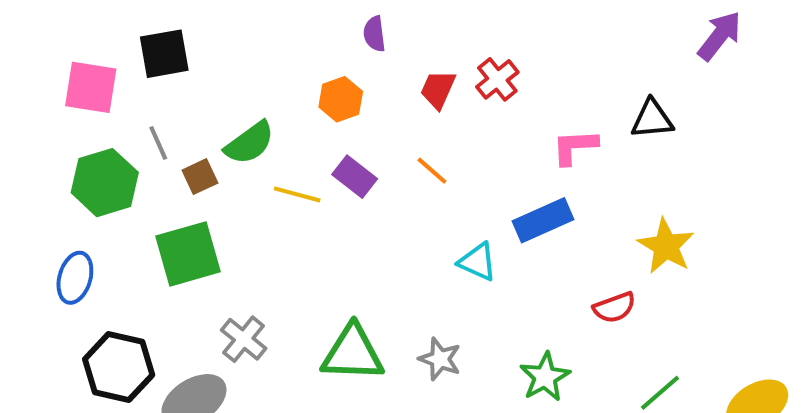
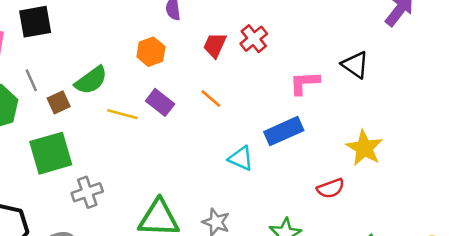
black triangle: (652, 119) -> (355, 65), turned 40
gray cross: (244, 339) -> (87, 192), moved, turned 32

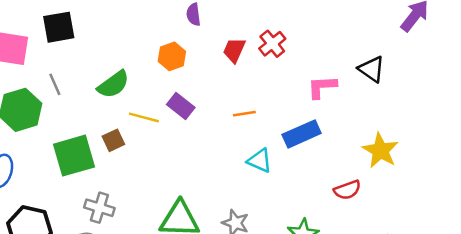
orange line: (211, 99) -> (244, 114), moved, turned -50
brown square: (59, 102) -> (113, 140), moved
gray cross: (87, 192) -> (99, 208), moved, turned 36

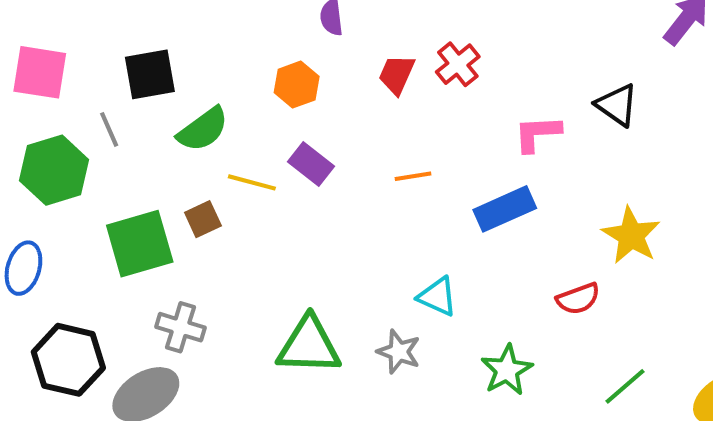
black square: (59, 27) -> (150, 74), moved
cyan triangle: (260, 161) -> (437, 297), moved

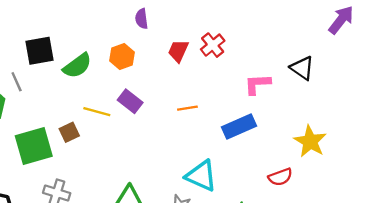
green semicircle: (203, 129) -> (77, 66), moved
cyan triangle: (437, 297) -> (201, 176), size x1.4

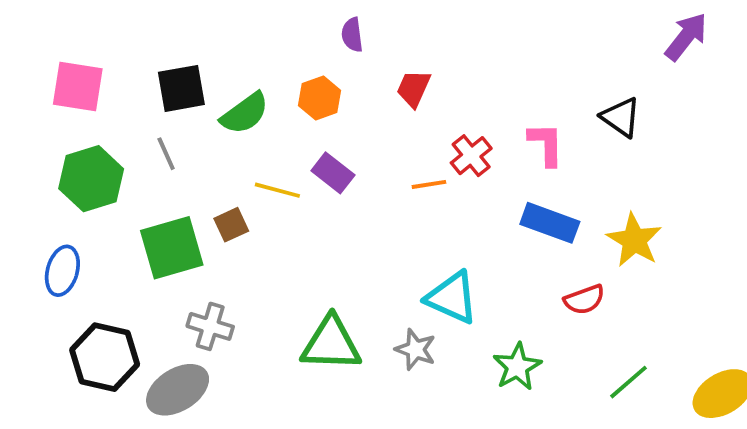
red cross: (213, 45) -> (471, 156), moved
gray line: (17, 82) -> (166, 154), moved
pink L-shape: (257, 84) -> (546, 144), turned 92
blue rectangle: (239, 126) -> (550, 223), moved, turned 44

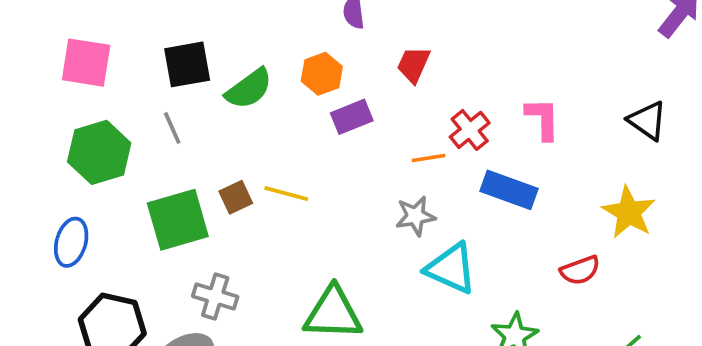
black triangle: (621, 117) -> (647, 121), moved
purple rectangle: (333, 173) -> (352, 117), moved, turned -60
yellow line: (277, 190) -> (286, 194), moved
blue rectangle: (550, 223) -> (509, 190), moved
gray star: (416, 349) -> (415, 216), moved, turned -30

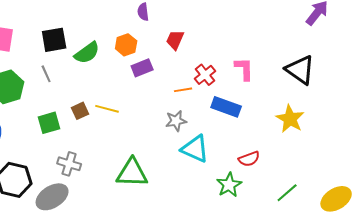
black triangle: (647, 121) -> (300, 70), size x1.4
green square: (178, 220) -> (49, 123), size x0.7
red semicircle: (580, 270) -> (249, 159), moved

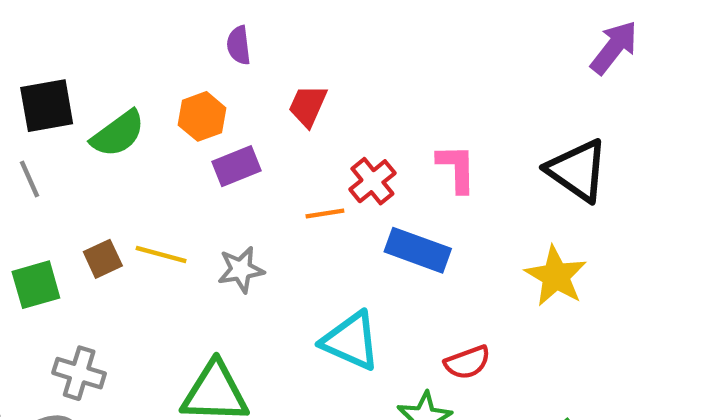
gray star: (176, 121) -> (241, 270), moved

